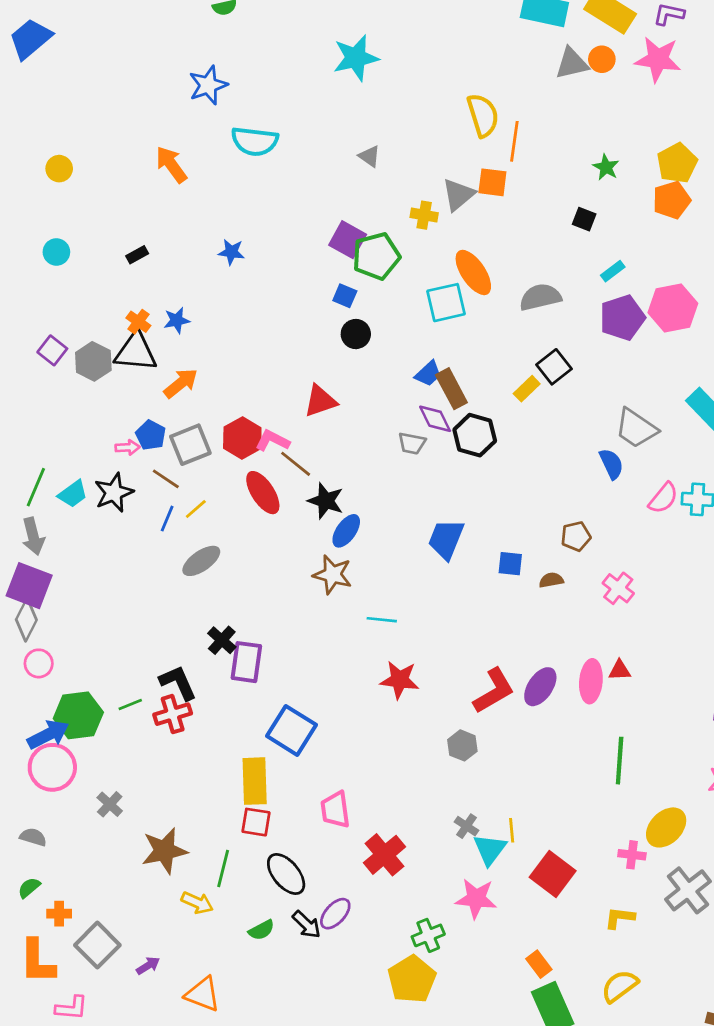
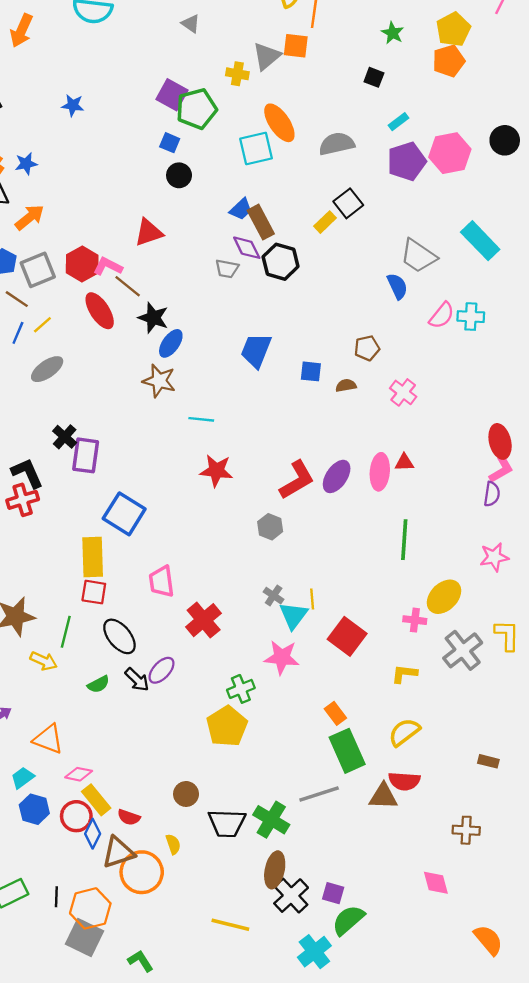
orange arrow: (171, 164) -> (21, 31), turned -120

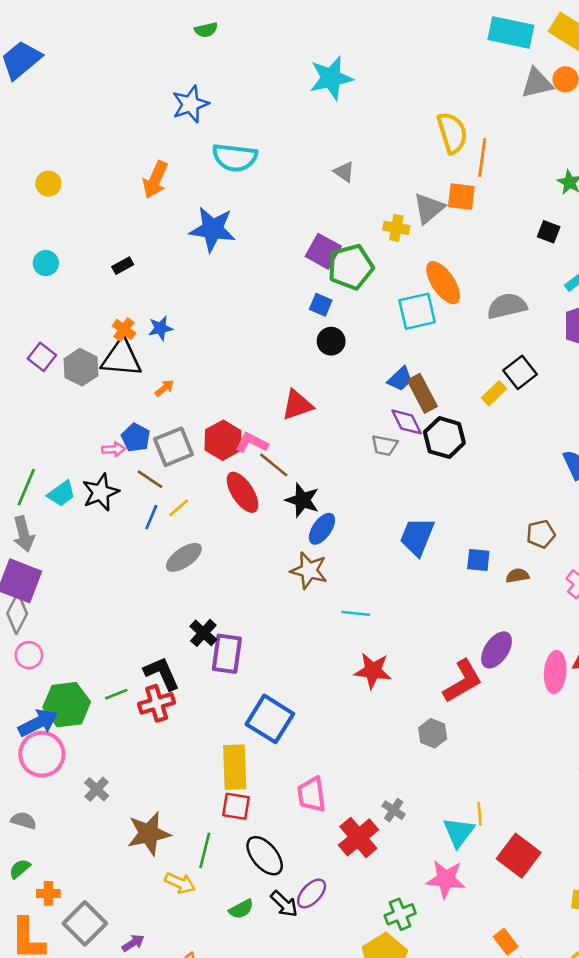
blue star: (73, 105) -> (213, 229), moved, size x1.8
orange arrow: (30, 217) -> (164, 388), size x0.6
purple ellipse: (337, 476) -> (497, 650), moved
gray cross: (274, 596) -> (394, 810), moved

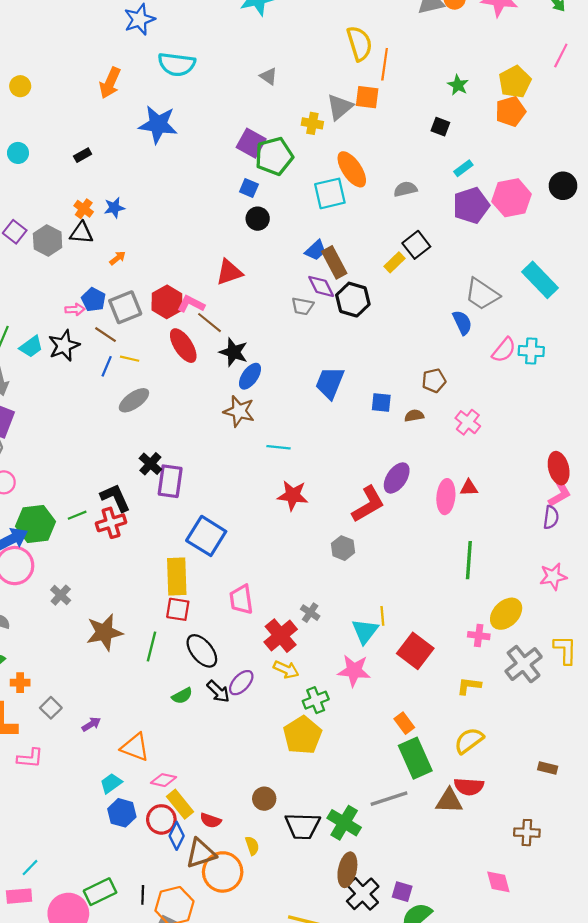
gray semicircle: (507, 306) -> (405, 189), size x0.7
black triangle: (121, 358) -> (81, 233), size x0.7
yellow line: (179, 508) -> (130, 359), turned 54
yellow arrow: (180, 883) -> (286, 669), moved
gray square: (85, 923) -> (51, 708), size x0.6

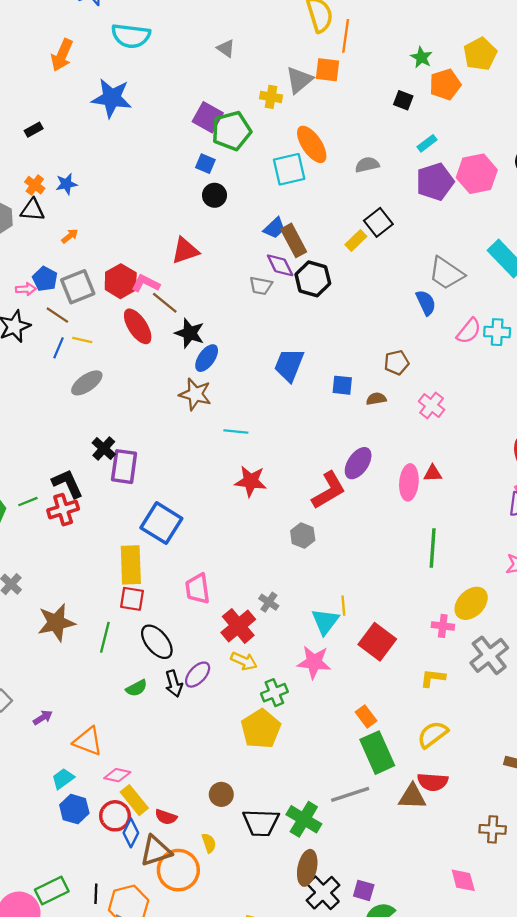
orange pentagon: (510, 111) -> (445, 84), moved
black arrow: (218, 691) -> (174, 684), turned 30

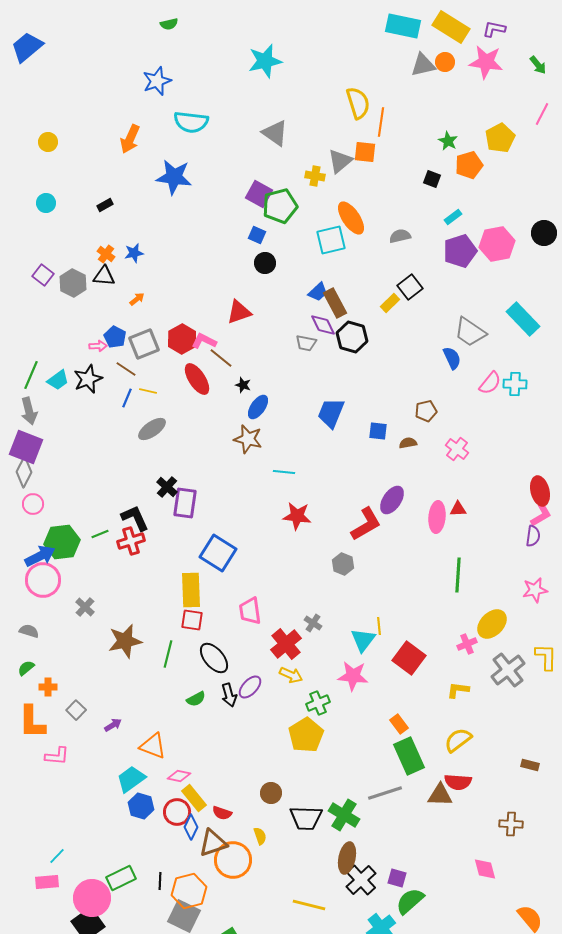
gray triangle: (226, 48) -> (275, 133), size x1.6
black star: (190, 333) -> (243, 385), size x0.6
pink cross: (443, 626) -> (467, 644), turned -30
cyan trapezoid: (63, 779) -> (131, 779), size x1.4

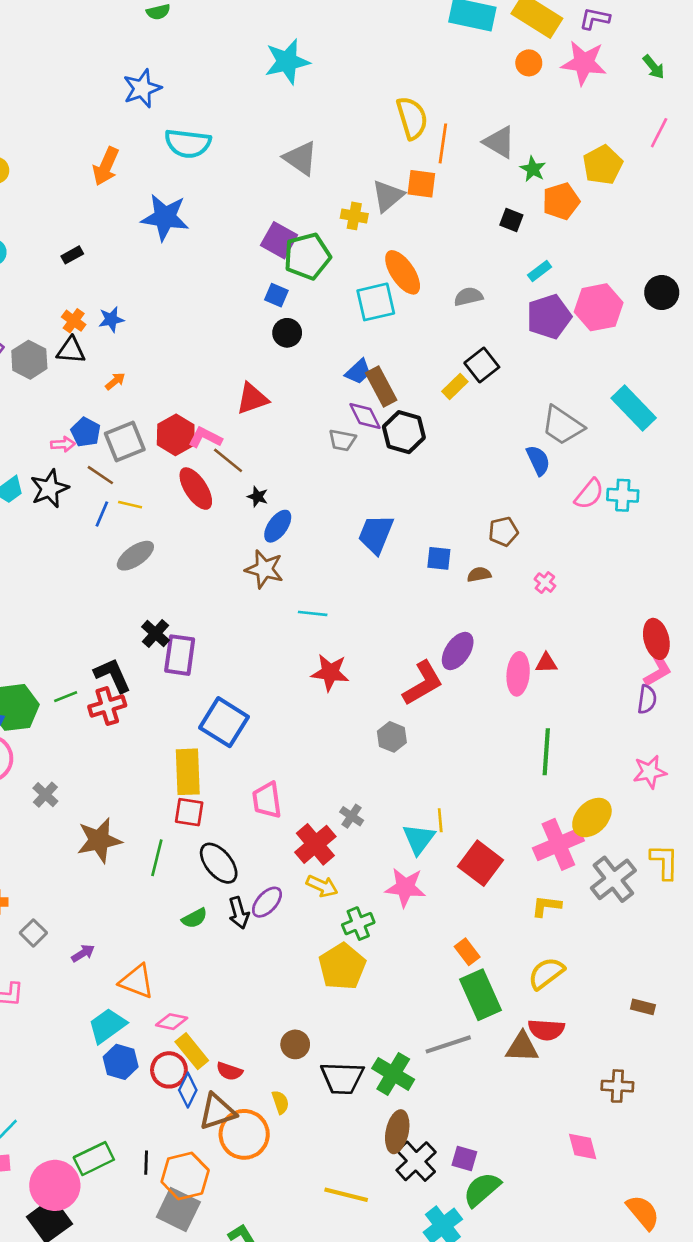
gray triangle: (423, 65) -> (499, 142), moved, turned 44
pink cross: (457, 449) -> (545, 583), size x0.7
pink cross: (467, 644) -> (558, 844), size x1.8

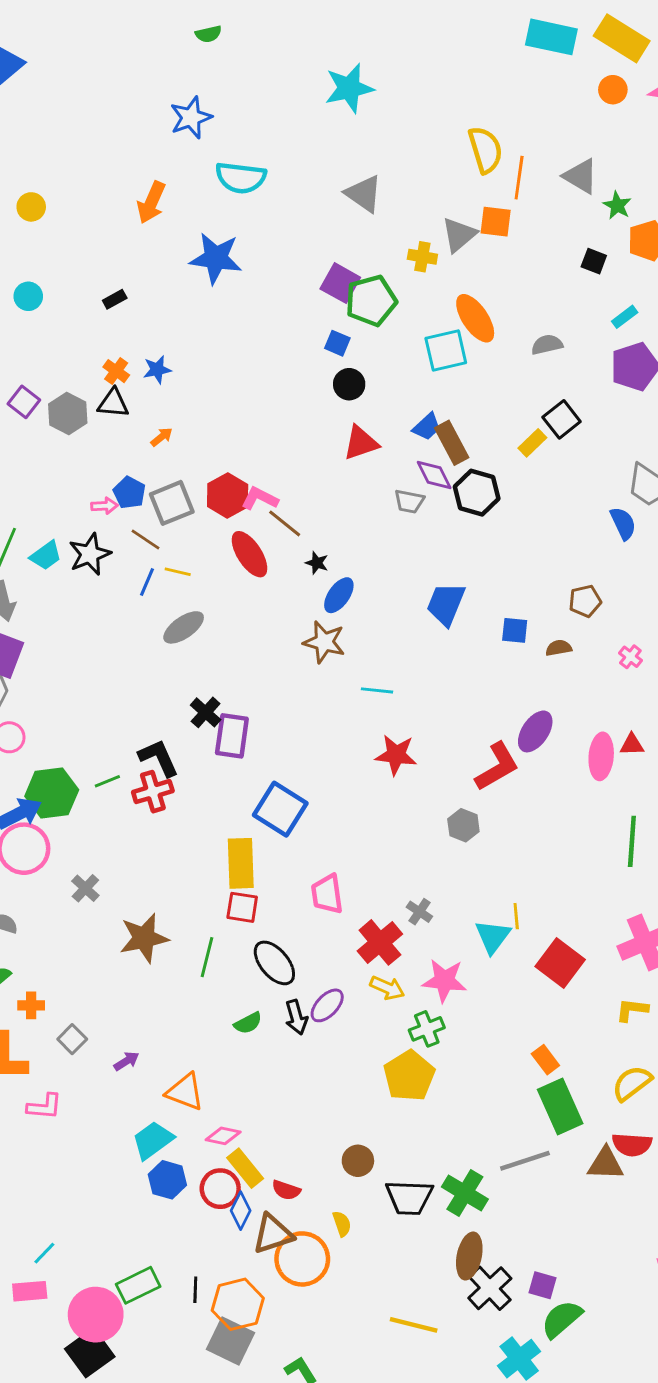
red triangle: (252, 399) -> (361, 443), moved
pink star: (405, 887) -> (444, 981), moved

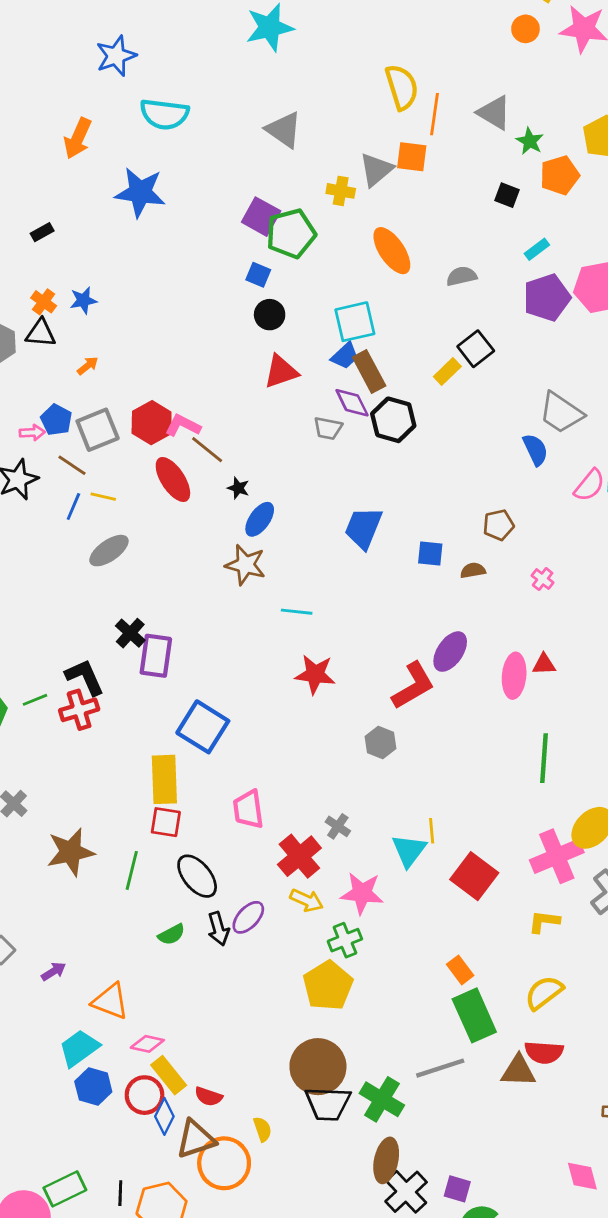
cyan square: (446, 351) -> (355, 322), moved
brown circle: (358, 1161) -> (318, 1067), moved, size x1.8

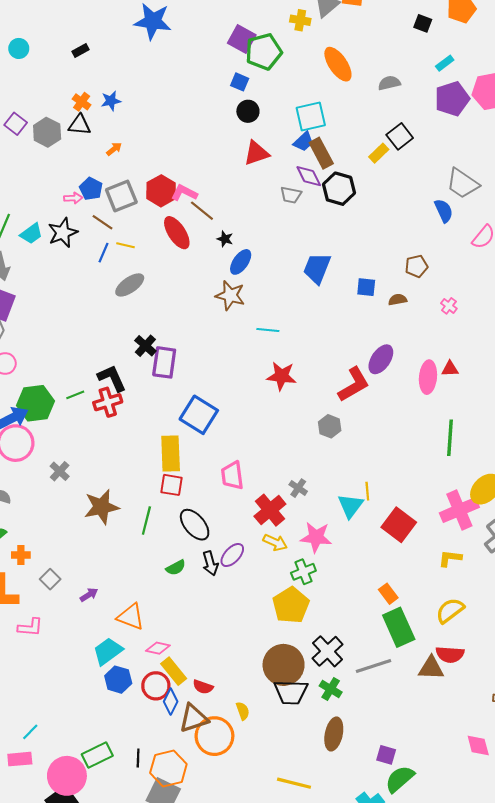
green cross: (382, 1099) -> (331, 689), size x0.7
black cross: (406, 1192) -> (328, 651), moved

